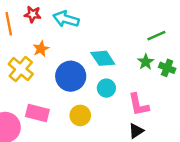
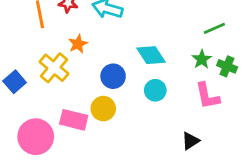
blue circle: (71, 76) -> (113, 76), size x0.7
pink L-shape: (139, 105) -> (207, 96), moved
yellow circle: (80, 115) -> (103, 109), moved

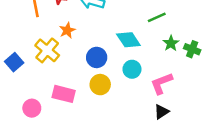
green line: (214, 28) -> (157, 17), moved
pink L-shape: (207, 96) -> (161, 83), moved, turned 80
yellow circle: (103, 109) -> (100, 85), moved
pink circle: (36, 137) -> (32, 108), size x0.6

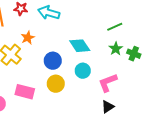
green line: (157, 17) -> (115, 27), moved

